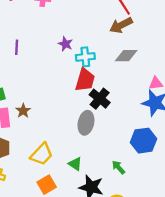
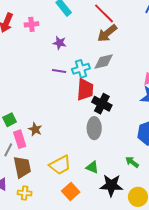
purple star: (65, 44) -> (60, 43), moved
purple line: (17, 47) -> (59, 71), moved, turned -72
gray diamond: (126, 56) -> (104, 62), moved
yellow trapezoid: (42, 154) -> (60, 165), turned 30

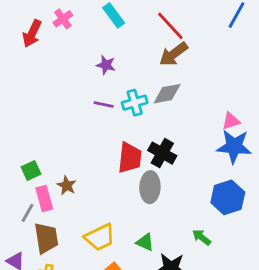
pink cross: (31, 24) -> (63, 19), moved, turned -32
red trapezoid: (85, 90) -> (130, 158), moved

